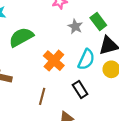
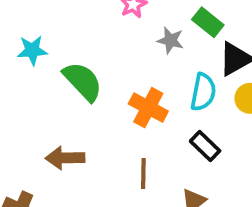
green semicircle: (21, 37) -> (83, 81), turned 90

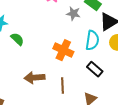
green semicircle: (83, 81) -> (17, 39), moved, size x0.6
brown arrow: (65, 158) -> (34, 78), moved

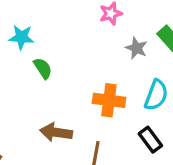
orange cross: (63, 50) -> (109, 100), turned -30

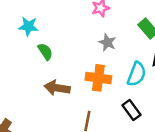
gray star: (136, 48) -> (107, 42), moved
brown arrow: (56, 132) -> (57, 88), moved

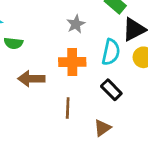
gray star: (107, 42) -> (76, 24), turned 30
green semicircle: (45, 52) -> (13, 43), turned 138

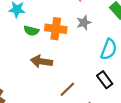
orange cross: (72, 62) -> (56, 29), moved
brown line: (68, 108) -> (67, 89), turned 35

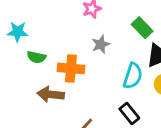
orange cross: (56, 29) -> (71, 68), moved

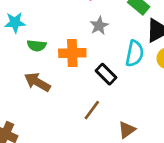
brown arrow: (51, 94) -> (37, 82), moved, turned 30
black rectangle: (129, 114) -> (106, 74), moved

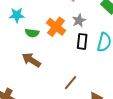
orange cross: (72, 53) -> (56, 27), moved, turned 36
black rectangle: (106, 74) -> (82, 41), moved, turned 49

